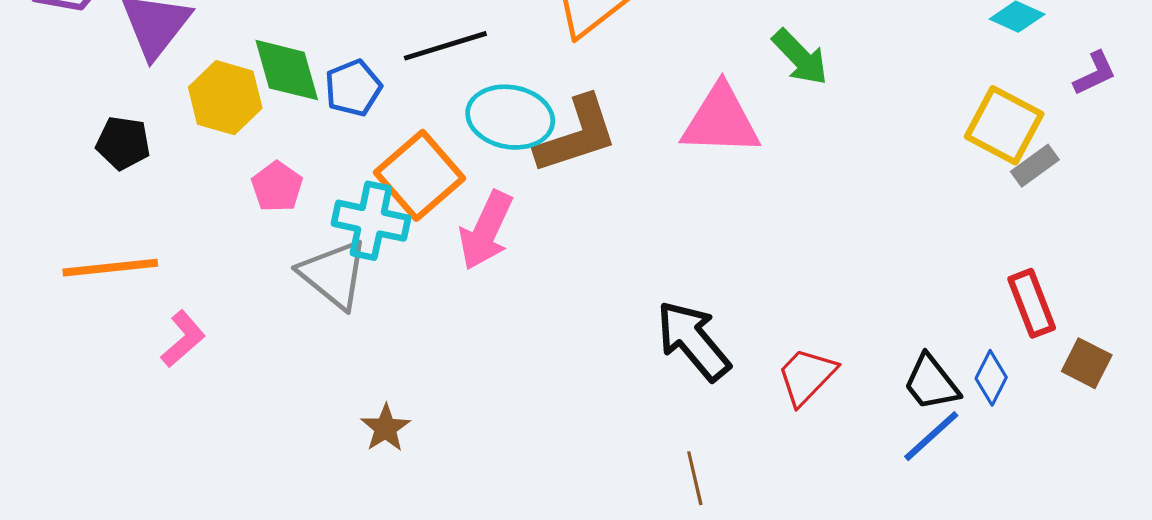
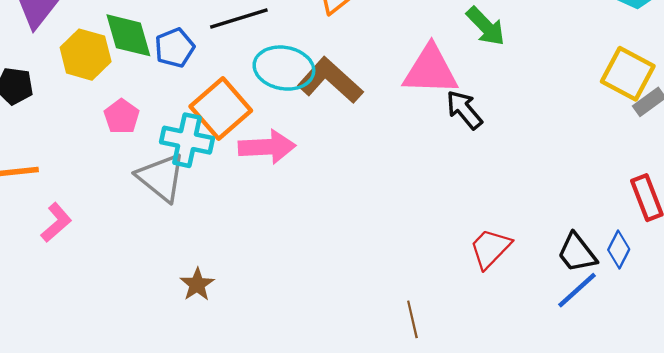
brown L-shape: (577, 135) -> (330, 80), turned -120
pink arrow: (486, 230) -> (267, 147), turned -118
black arrow: (693, 341) -> (464, 110), moved, size x0.7

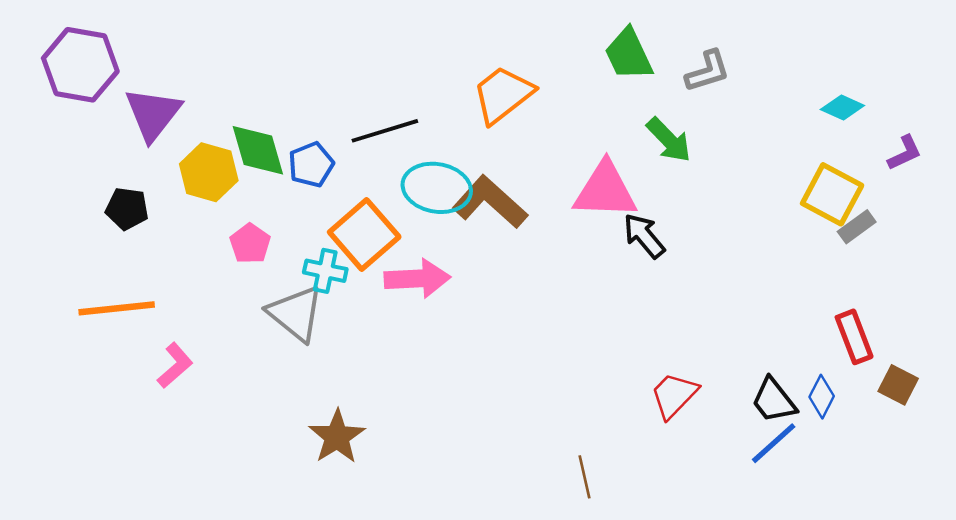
cyan cross: (187, 140) -> (325, 271), size x0.7
brown star: (197, 284) -> (337, 437), size x1.4

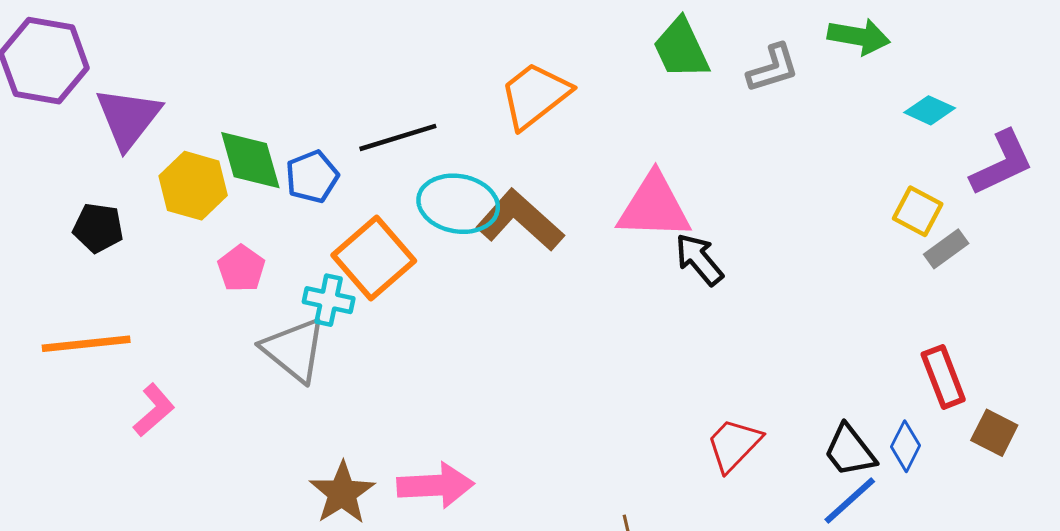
green arrow: (669, 140) -> (859, 37), moved, turned -36
purple L-shape: (905, 153) -> (1002, 163), size x1.6
yellow square: (832, 194) -> (918, 211), size x0.7
pink arrow: (417, 279) -> (436, 485), moved

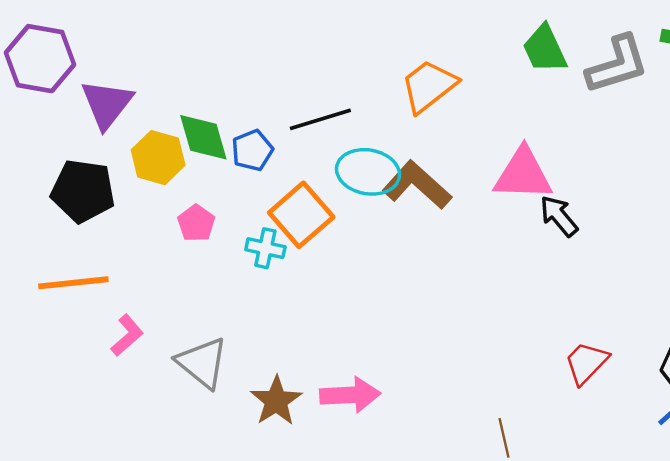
gray L-shape: (773, 68) -> (617, 65), size x1.5
black pentagon: (98, 228) -> (83, 191), size x1.6
gray triangle: (294, 350) -> (202, 363), moved

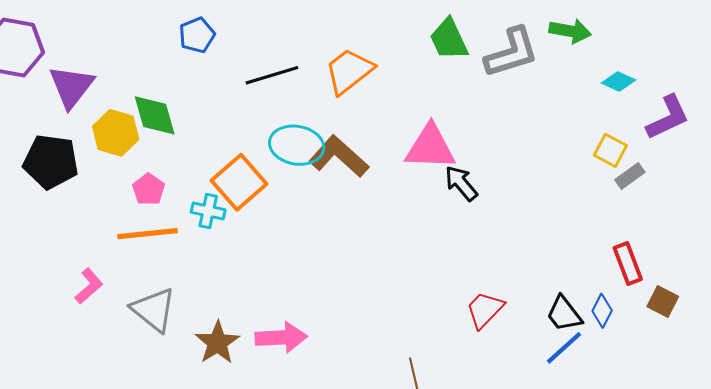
black line: (320, 119) -> (272, 75), moved
blue pentagon: (252, 150) -> (197, 35), moved
orange line: (73, 283) -> (147, 234), moved

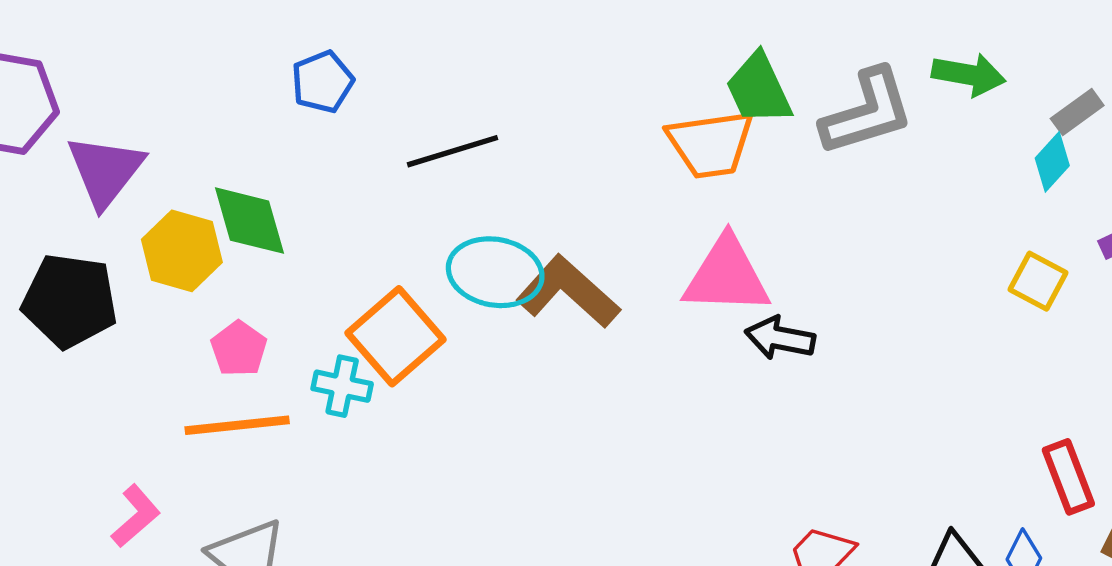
orange trapezoid: (349, 71) -> (711, 144), moved, turned -150
cyan diamond: (619, 81) -> (1052, 162), turned -72
gray rectangle: (630, 176) -> (1077, 112), moved
black arrow: (461, 183) -> (780, 338), turned -39

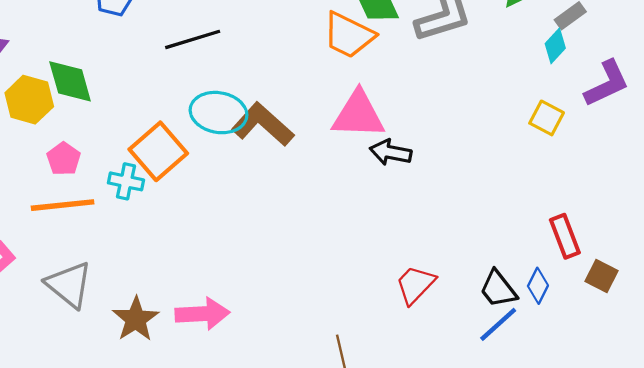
orange trapezoid: (711, 144) -> (349, 35), turned 34

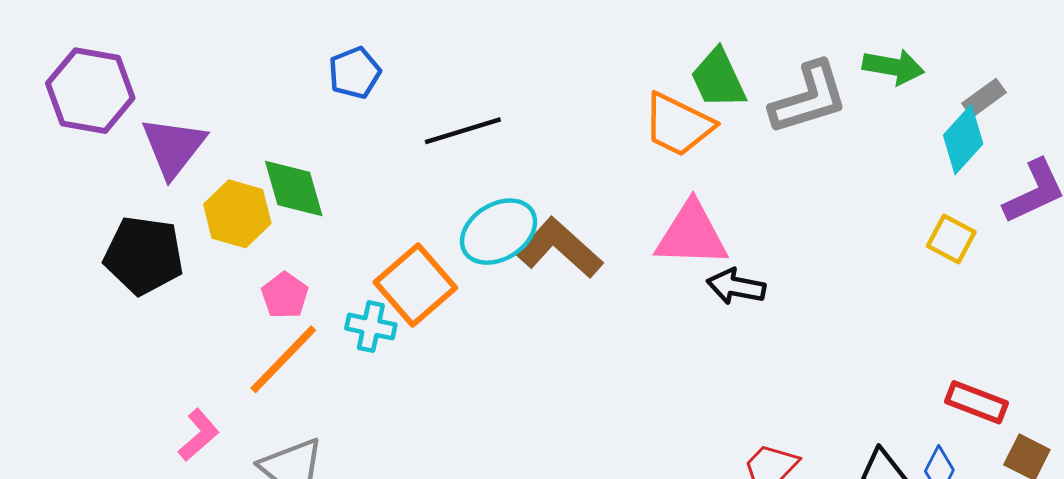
cyan diamond: (555, 46) -> (963, 140), size x1.4
cyan ellipse: (219, 113) -> (499, 232), turned -42
orange line: (63, 205) -> (283, 359), turned -40
red rectangle: (565, 236) -> (977, 402), turned -48

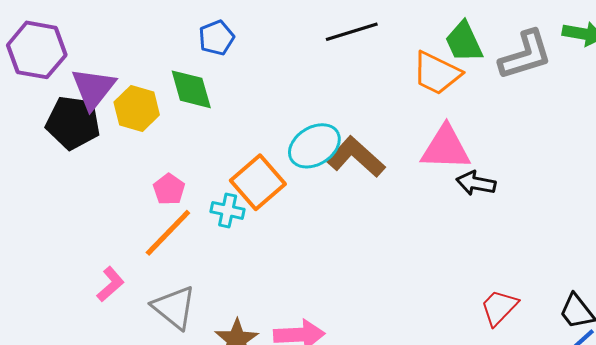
black line: (463, 131) -> (352, 32), moved
green diamond: (294, 189) -> (191, 89), moved
yellow hexagon: (237, 214) -> (137, 109), moved
black pentagon: (144, 255) -> (73, 123), moved

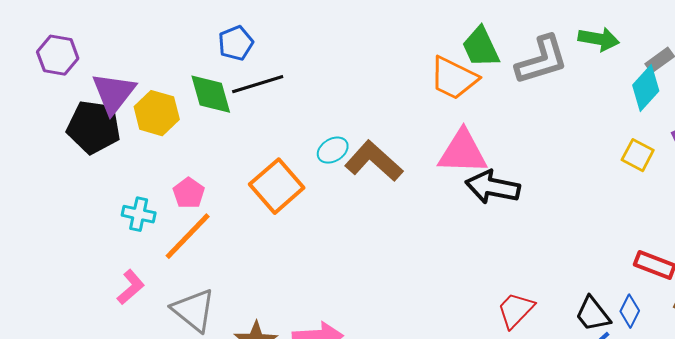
black line: (352, 32) -> (258, 84), moved
purple hexagon: (37, 50) -> (58, 55), size x0.7
cyan ellipse: (314, 146) -> (333, 150), size x0.6
black arrow: (476, 183) -> (493, 187), size x1.4
cyan cross: (228, 210) -> (139, 214), moved

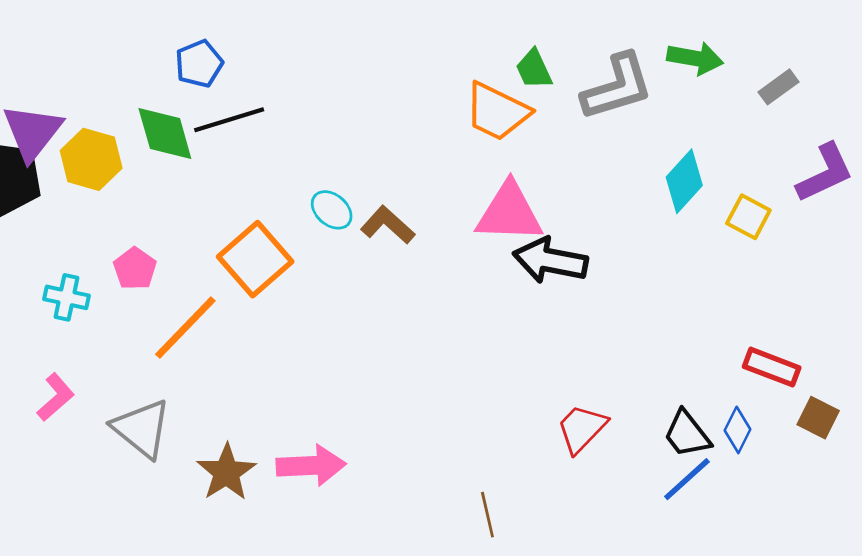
green trapezoid: (481, 47) -> (534, 69), size x0.7
cyan diamond: (646, 88) -> (684, 181), moved
cyan ellipse: (333, 150) -> (332, 210), turned 72
brown L-shape: (374, 161) -> (388, 225), size x0.7
orange line: (188, 236) -> (185, 327), moved

